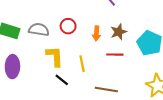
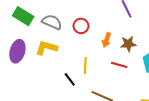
yellow L-shape: (55, 56) -> (46, 48), moved, turned -85
black line: (62, 80) -> (70, 79), moved

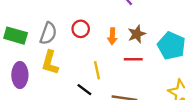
gray semicircle: (52, 22) -> (48, 33), turned 102
yellow L-shape: (46, 48) -> (50, 63), turned -75

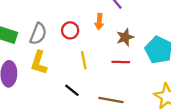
orange arrow: (112, 36) -> (99, 22), moved
yellow line: (97, 70) -> (84, 60), moved

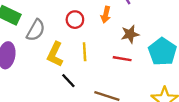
gray semicircle: (38, 34) -> (36, 30), moved
yellow L-shape: (39, 63) -> (55, 54), moved

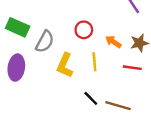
orange arrow: (106, 15) -> (113, 42), moved, turned 112
black line: (68, 81) -> (91, 98), moved

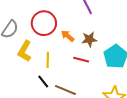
red circle: (84, 30) -> (44, 23), size x1.6
yellow line: (94, 62) -> (48, 60), moved

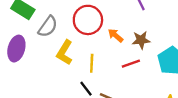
red line: (81, 60) -> (131, 64), turned -35

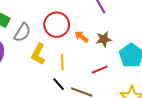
red line: (131, 64) -> (100, 70), moved

